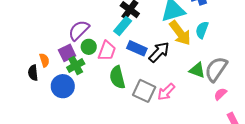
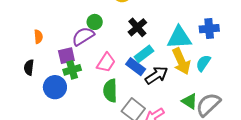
cyan rectangle: (123, 26) -> (144, 54), moved
green circle: (89, 47) -> (95, 22), moved
orange semicircle: (44, 60) -> (38, 37), moved

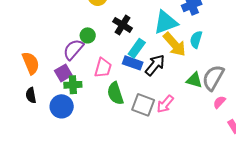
green circle: (95, 22) -> (88, 35), moved
orange semicircle: (38, 37) -> (31, 63), size x1.6
green cross: (72, 70) -> (73, 85), turned 30

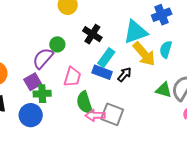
black arrow: (155, 65) -> (124, 75), size x0.7
pink arrow: (165, 104) -> (95, 115), moved, turned 48

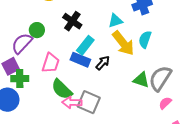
cyan triangle: (135, 32) -> (115, 21), size x0.6
green semicircle: (85, 103) -> (62, 89), turned -30

